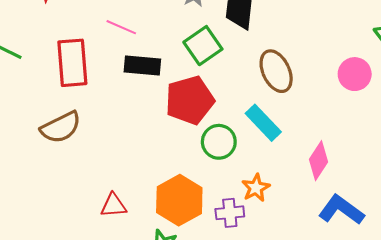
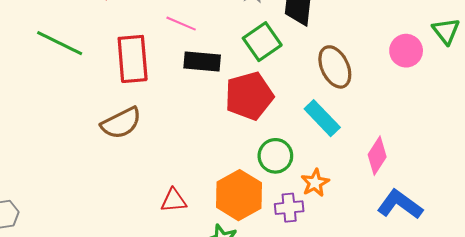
pink circle: (355, 74) -> (406, 51), moved
green circle: (219, 142) -> (275, 156), moved

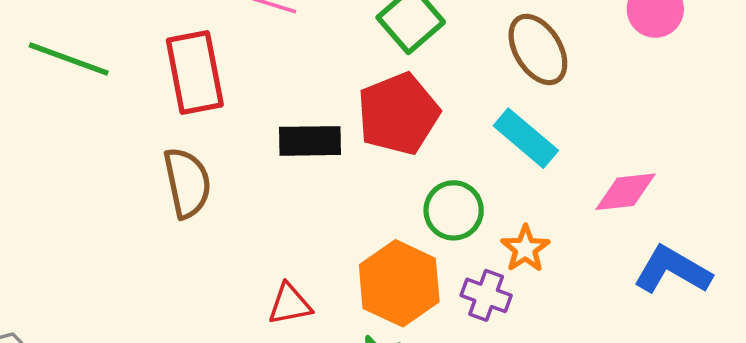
black rectangle: (202, 62) -> (310, 141), moved
brown semicircle: (121, 123) -> (187, 183), turned -69
pink diamond: (377, 156) -> (625, 192), turned 57
purple cross: (289, 208) -> (486, 295), turned 32

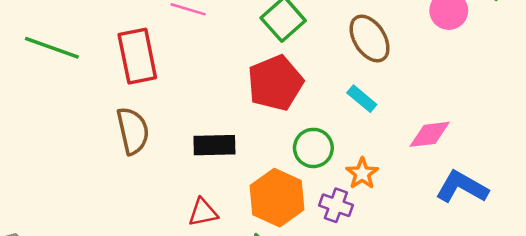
cyan rectangle: (526, 138) -> (362, 99), size x0.7
black rectangle: (310, 141) -> (214, 145), moved

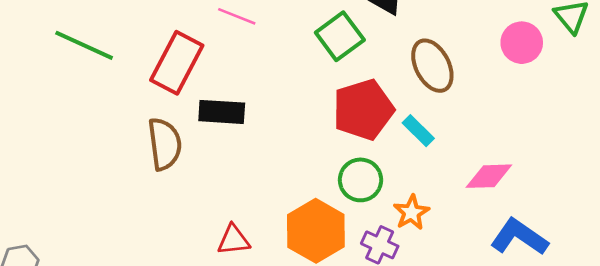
red rectangle: (137, 56) -> (177, 63), turned 34
red pentagon: (275, 83) -> (363, 110), moved
black rectangle: (214, 145) -> (222, 112), moved

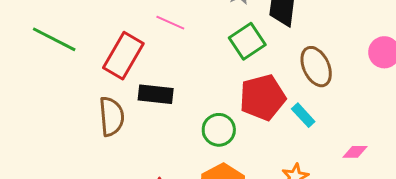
pink diamond: (489, 176) -> (355, 152), size x0.7
green circle: (360, 180) -> (219, 130), moved

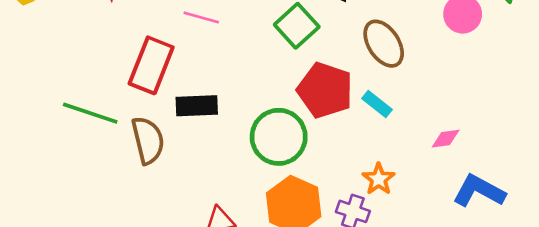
green line: (54, 39) -> (90, 113), moved
red pentagon: (263, 97) -> (325, 90), turned -30
green circle: (219, 130) -> (279, 137), size x1.4

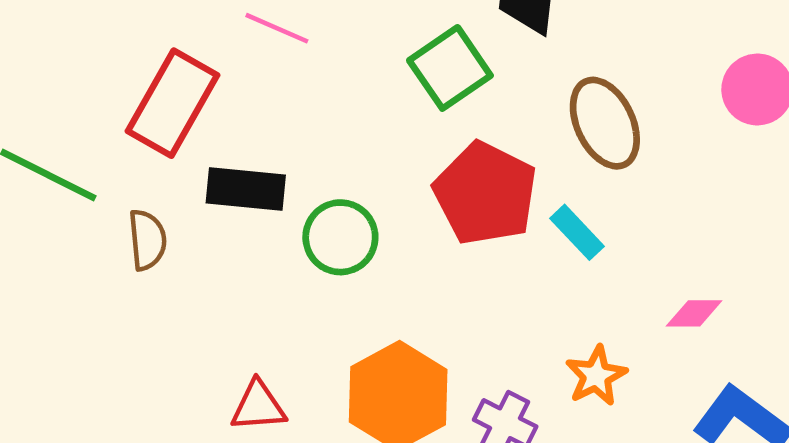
green circle: (279, 137) -> (340, 237), moved, size x0.7
brown semicircle: (148, 140) -> (147, 240), size x0.7
orange star: (379, 179) -> (596, 376), moved

